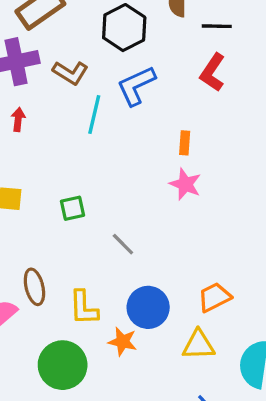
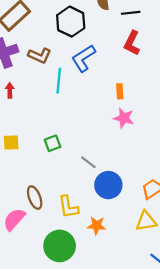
blue circle: (148, 307) -> (108, 185), moved

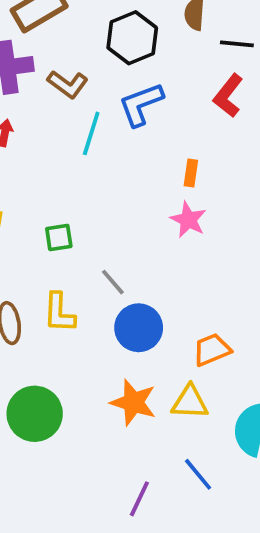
yellow L-shape: (68, 207) -> (59, 313), moved
orange star: (96, 226) -> (133, 402), moved, size x1.4

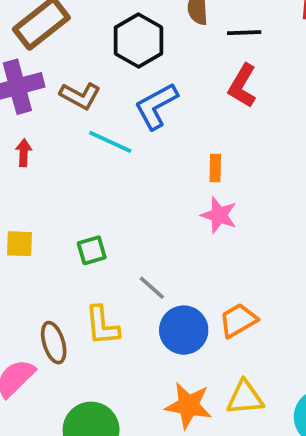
cyan line: (91, 133) -> (110, 142), turned -75
orange trapezoid: (212, 350) -> (238, 320), moved

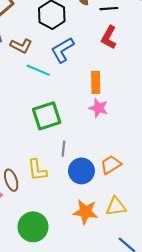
orange rectangle: (215, 168) -> (96, 83), size x1.5
green square: (92, 250) -> (47, 116), moved, size x1.8
gray line: (152, 288) -> (63, 149), turned 56

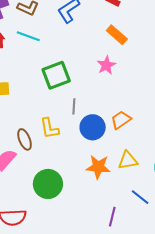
cyan line: (38, 70) -> (28, 36), moved
orange rectangle: (96, 83) -> (117, 35), moved, turned -45
pink star: (99, 108) -> (106, 65), turned 30

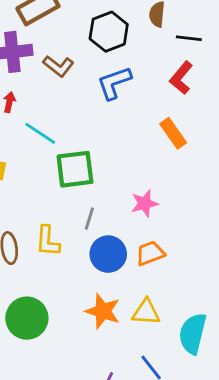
cyan line: (28, 36) -> (40, 133), moved
pink star: (106, 65) -> (145, 204), moved

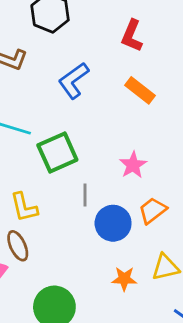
blue L-shape: (114, 83) -> (74, 81), moved
yellow L-shape: (48, 241) -> (24, 207), moved
orange star: (103, 311) -> (124, 279), size x0.7

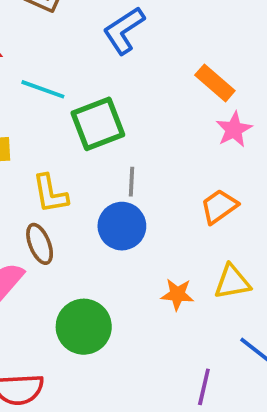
orange rectangle: (140, 90) -> (215, 83), moved
pink star: (133, 165) -> (234, 129), moved
blue circle: (113, 223) -> (122, 226), moved

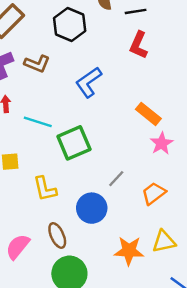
gray line: (131, 182) -> (116, 179), moved, turned 42
brown ellipse: (40, 244) -> (57, 235), moved
orange star: (177, 294) -> (129, 251), size x1.4

